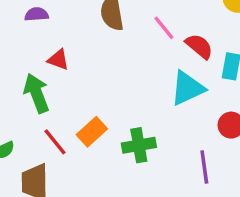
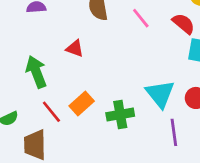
red semicircle: (199, 46) -> (184, 24), moved
red triangle: (58, 60) -> (75, 48), moved
cyan triangle: (187, 88) -> (160, 94), moved, turned -44

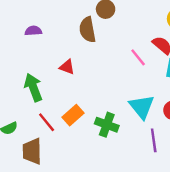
pink line: (141, 18) -> (138, 57), moved
green cross: (120, 115) -> (107, 125), turned 30

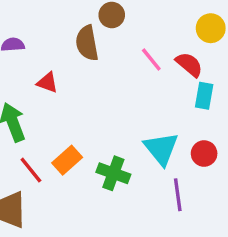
pink line: (138, 57) -> (151, 60), moved
red triangle: (67, 67) -> (47, 83), moved

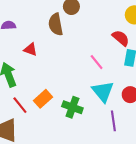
pink line: (151, 60) -> (97, 62), moved

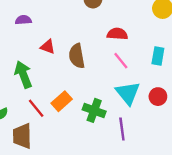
brown semicircle: (56, 24) -> (77, 56), moved
red semicircle: (121, 38) -> (117, 34), moved, turned -36
purple line: (113, 121) -> (122, 129), moved

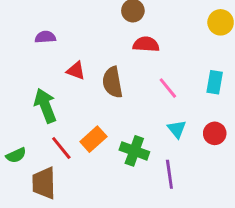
red semicircle: (117, 34) -> (146, 44), moved
cyan triangle: (128, 93) -> (177, 129), size x0.6

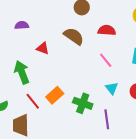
red semicircle: (146, 44) -> (107, 30), moved
brown semicircle: (112, 82) -> (74, 36), moved, turned 135

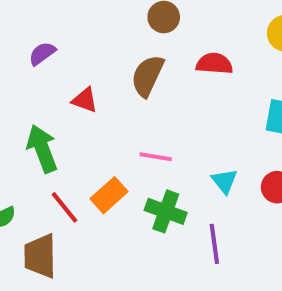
purple semicircle: (22, 25) -> (42, 53), turned -32
brown semicircle: (74, 36) -> (148, 76), turned -100
pink line: (106, 60) -> (156, 157), moved, turned -42

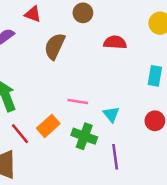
brown semicircle: (148, 76) -> (55, 46), moved
red triangle: (85, 100) -> (33, 14), moved
cyan triangle: (224, 181) -> (111, 114), moved

